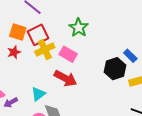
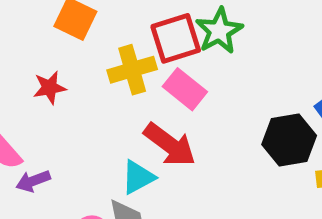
red square: (38, 35) -> (176, 38), moved
red star: (14, 52) -> (50, 88), moved
cyan triangle: (38, 94) -> (138, 177), moved

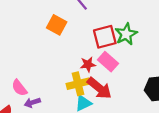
yellow cross: (132, 70) -> (78, 84), moved
red star: (50, 88) -> (88, 64), moved

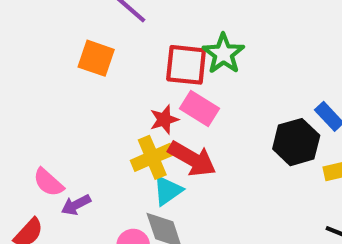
red square: (105, 37) -> (186, 65), turned 30

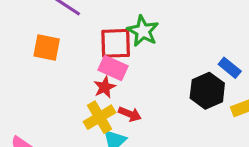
pink rectangle: (199, 108) -> (113, 68), moved
red arrow: (192, 159) -> (130, 114), size x0.6

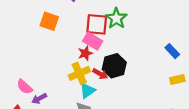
black hexagon: (207, 91) -> (114, 66), moved

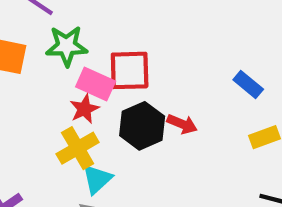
green star: (116, 18) -> (67, 46), moved, turned -30
red square: (97, 24) -> (130, 70), moved
red arrow: (100, 74) -> (182, 124), moved

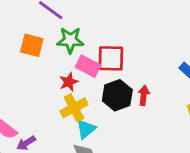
red star: (84, 109) -> (69, 82), moved
red arrow: (182, 124) -> (144, 95), turned -108

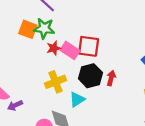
green star: (70, 40) -> (44, 28), moved
red star: (69, 82) -> (54, 48), moved
cyan triangle: (86, 129) -> (77, 99), moved

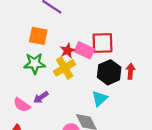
green star: (44, 28) -> (35, 63), moved
yellow cross: (56, 82) -> (65, 68), moved
purple arrow: (15, 105) -> (41, 97), moved

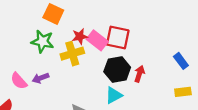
cyan triangle: (100, 99) -> (114, 95), moved

